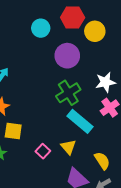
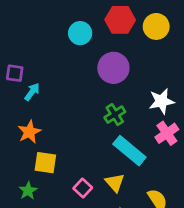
yellow circle: (95, 31) -> (156, 26), moved
green cross: (68, 93) -> (115, 115), size x0.7

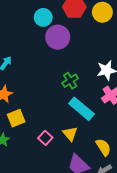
purple circle: (113, 68) -> (58, 37), moved
yellow square: (45, 163) -> (16, 118), turned -30

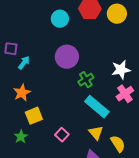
purple circle: (58, 37) -> (67, 57), moved
yellow triangle: (70, 134) -> (96, 133), moved

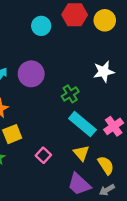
purple circle: (67, 57) -> (31, 74), moved
white star: (121, 70) -> (104, 72), moved
pink cross: (125, 94) -> (114, 126), moved

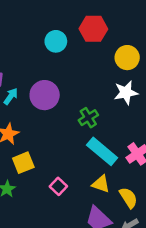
yellow circle: (105, 20) -> (127, 58), moved
yellow triangle: (81, 153) -> (101, 184), turned -30

